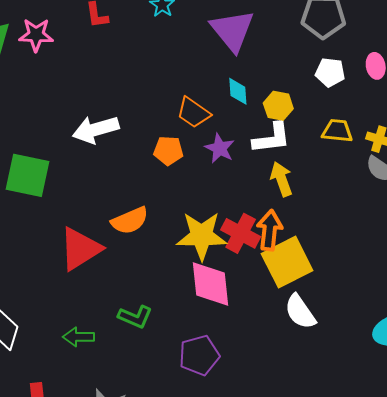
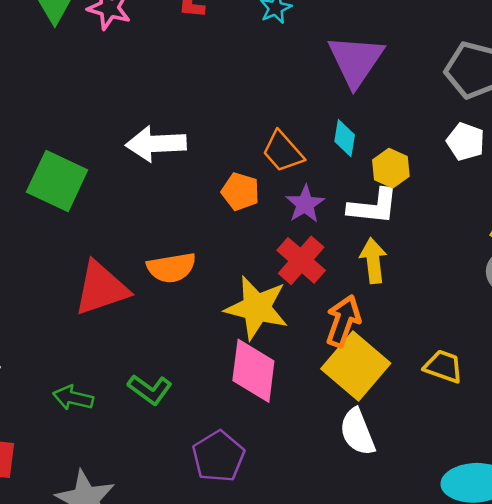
yellow trapezoid: (337, 131) -> (443, 366), moved
red cross: (241, 233) -> (301, 260), moved
yellow square: (287, 262) -> (356, 366), turned -36
purple pentagon: (199, 355) -> (218, 456), turned -30

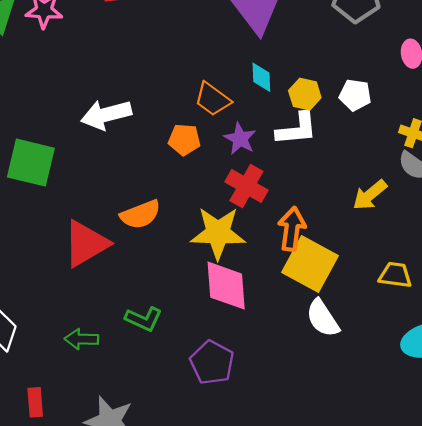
white pentagon: (466, 142) -> (355, 95), moved
yellow arrow: (373, 261) -> (370, 195), moved, turned -111
yellow trapezoid: (443, 366) -> (395, 275), moved

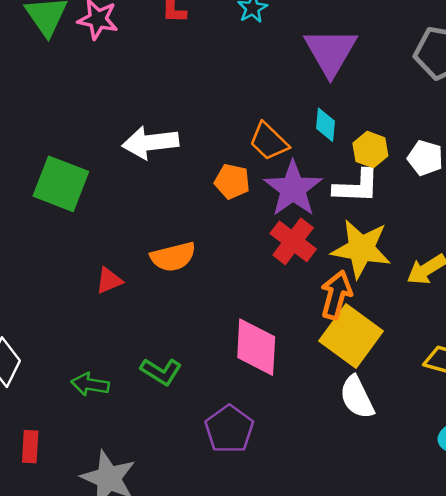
purple star: (240, 139) -> (293, 189), size x1.6
yellow star: (218, 233) -> (361, 249), moved
red triangle: (86, 244) -> (109, 281), size x0.5

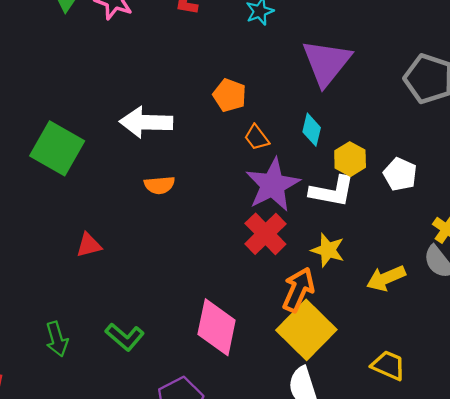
orange trapezoid: (269, 141) -> (257, 138), size x0.7
orange pentagon: (232, 181) -> (230, 95), moved
yellow star: (361, 249) -> (328, 250), size x0.6
orange semicircle: (173, 257) -> (159, 185), moved, size x0.7
green arrow: (90, 384) -> (57, 339), turned -124

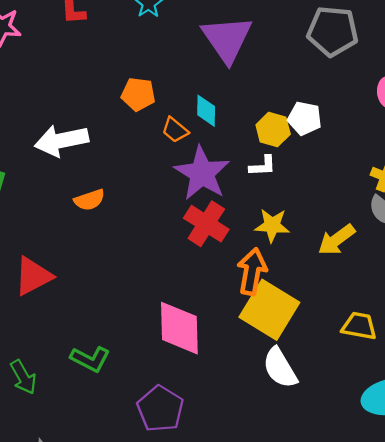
cyan diamond: (312, 130) -> (206, 111), moved
white pentagon: (400, 174) -> (305, 118), moved
white L-shape: (332, 191) -> (263, 166), size x0.6
red triangle: (89, 245) -> (33, 276), size x1.5

